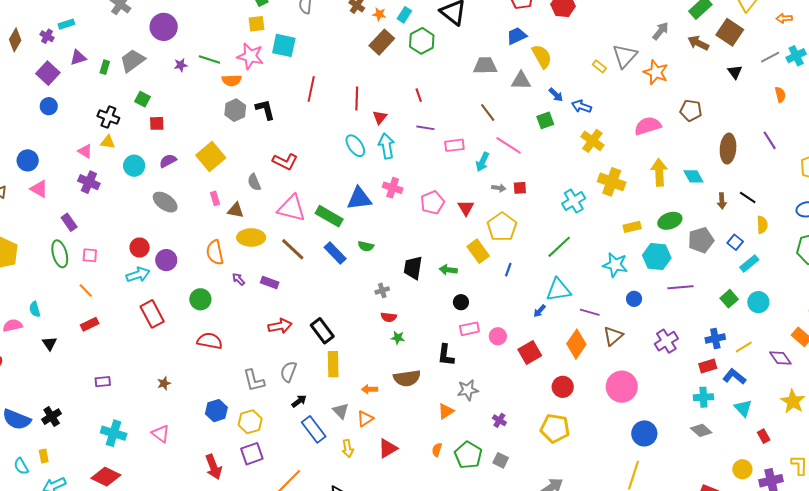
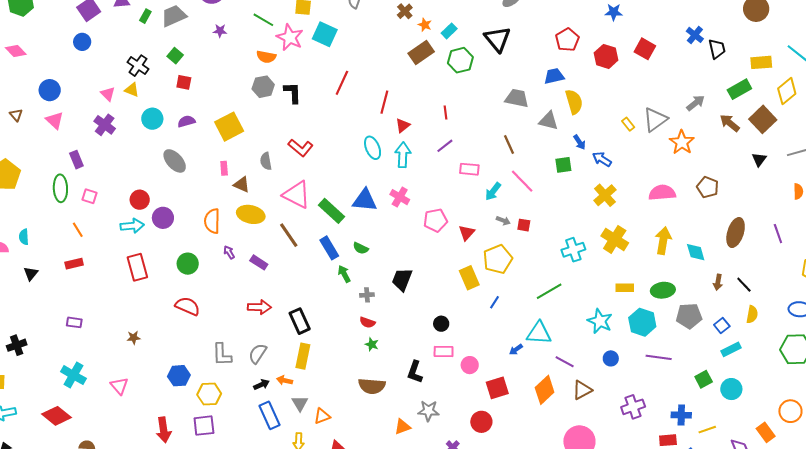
green line: (209, 59) -> (263, 20), moved
purple line: (425, 128) -> (445, 146), turned -60
green arrow: (448, 270) -> (344, 274), moved, turned 42
red circle: (563, 387) -> (481, 422), moved
orange arrow: (370, 389) -> (285, 380), moved

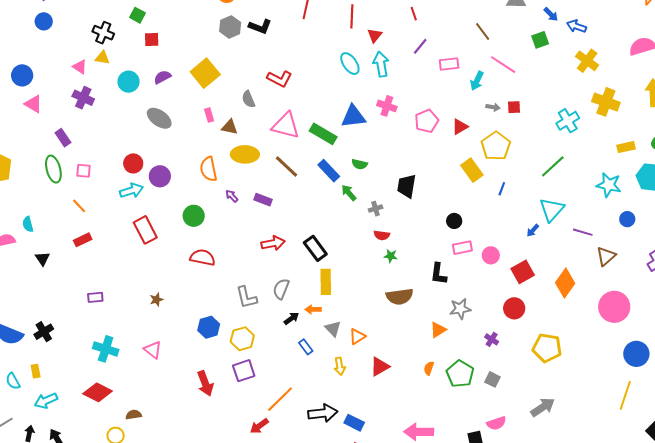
black L-shape: (293, 93) -> (260, 27), turned 125
red triangle: (467, 233) -> (460, 127), turned 30
cyan triangle: (539, 333) -> (552, 210), turned -40
orange diamond: (545, 390) -> (565, 283), moved
blue rectangle: (270, 415) -> (306, 347), size x0.6

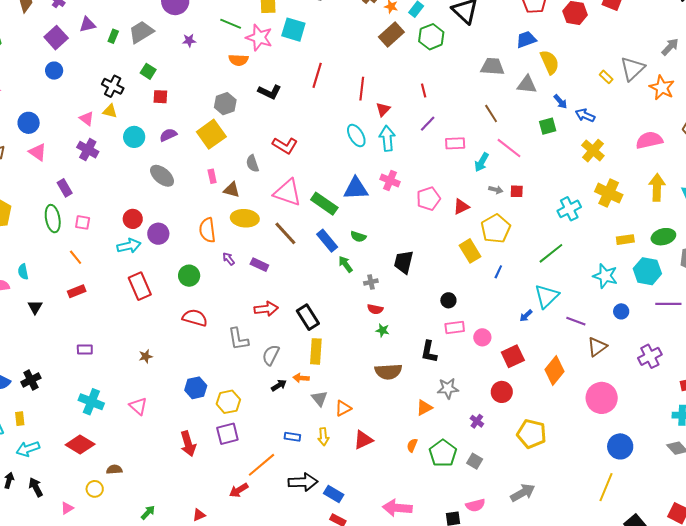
gray hexagon: (230, 27) -> (225, 104), moved
gray L-shape: (246, 297) -> (238, 339), moved
blue rectangle: (306, 347) -> (292, 437), moved, turned -49

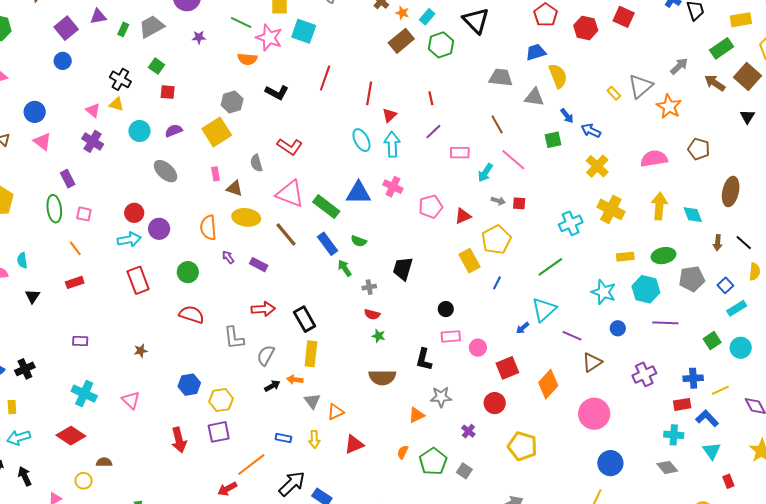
black arrow: (303, 482) -> (292, 484), turned -44

